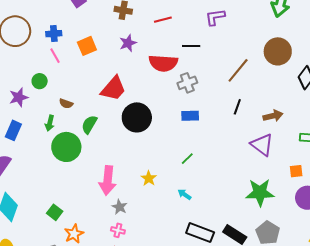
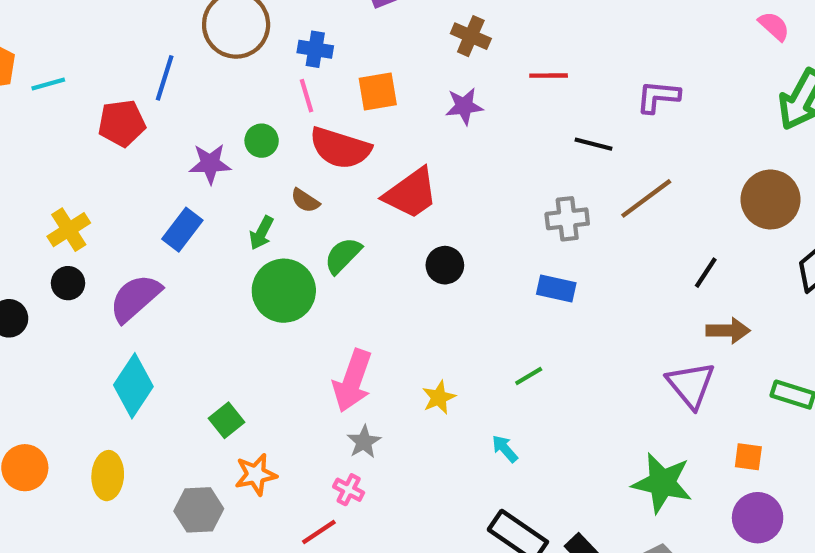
red semicircle: (163, 63) -> (340, 148), moved
brown line: (238, 70) -> (646, 198), moved
black line: (237, 107) -> (706, 273), moved
black circle: (137, 117) -> (445, 265), size x0.6

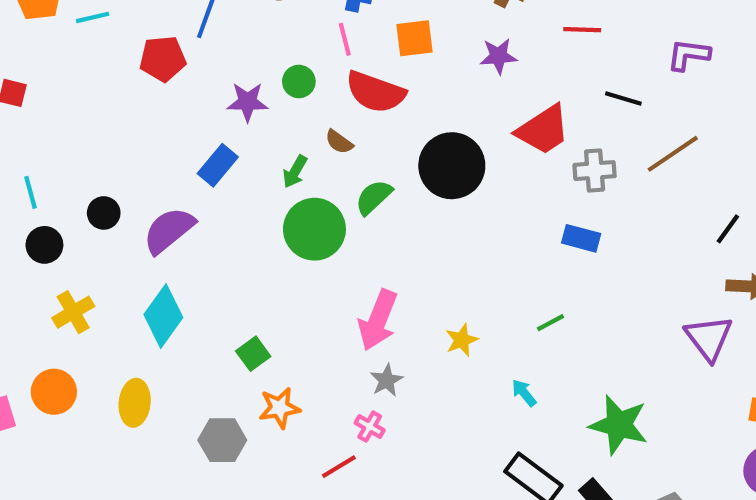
red trapezoid: (411, 193) -> (543, 130), moved
yellow cross: (69, 230) -> (73, 312), moved
black circle: (445, 265) -> (452, 166), moved, size x1.8
green star: (662, 483) -> (619, 425), moved

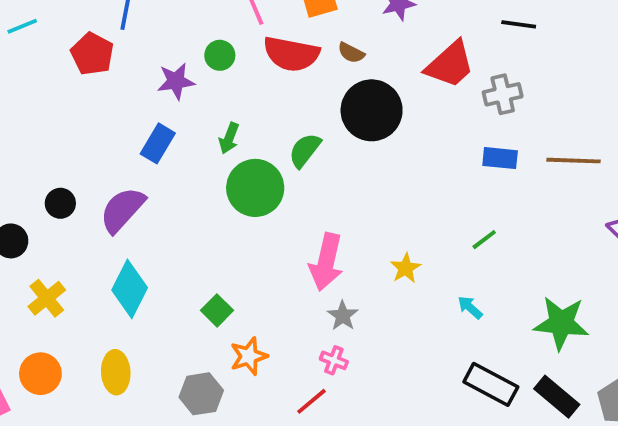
red pentagon: (163, 59) -> (92, 54), turned -30
brown semicircle: (339, 142) -> (351, 53), moved
brown line: (673, 154) -> (573, 161), moved, turned 45

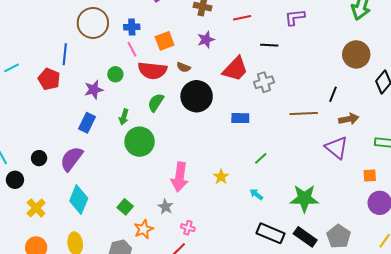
green semicircle: (305, 150) -> (156, 102), moved
blue rectangle: (500, 158) -> (240, 118), moved
gray star: (343, 316) -> (166, 207), moved

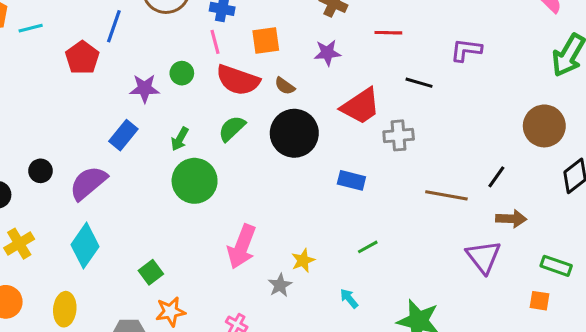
orange square: (370, 176) -> (539, 301), moved
gray star: (166, 207) -> (280, 285), moved

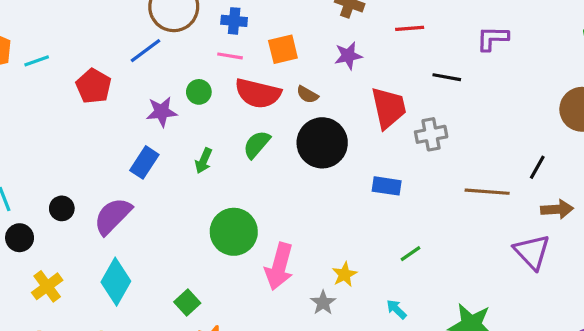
blue line: (114, 26) -> (146, 51), moved, turned 40
pink line: (215, 42) -> (230, 56), turned -60
red trapezoid: (361, 106) -> (389, 108), turned -63
green circle: (195, 181) -> (234, 232), moved

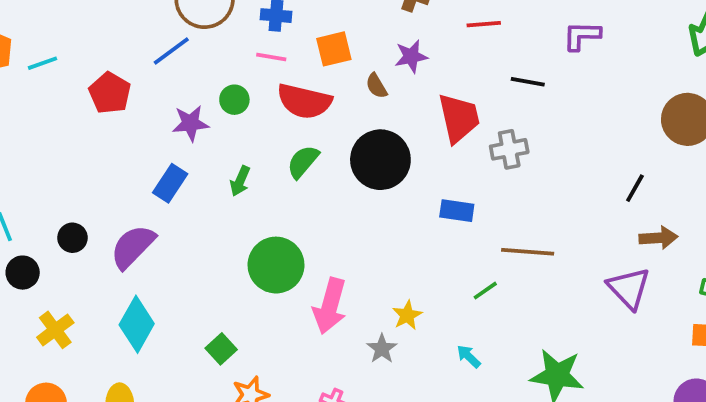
brown semicircle: (307, 95) -> (376, 86), moved, turned 30
brown line: (487, 192) -> (528, 252), moved

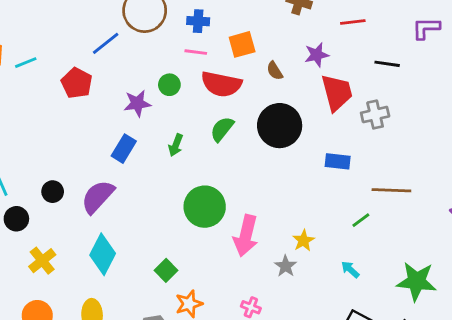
blue line: (171, 51) -> (106, 43), moved
purple star: (411, 56) -> (317, 55), moved

